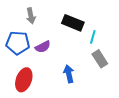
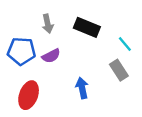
gray arrow: (31, 16) -> (48, 24), moved
cyan line: (93, 37) -> (125, 44), moved, turned -56

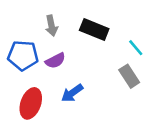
blue arrow: (82, 88) -> (72, 93), moved, turned -114

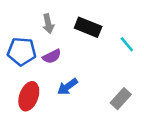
gray rectangle: (129, 76) -> (121, 99), moved, turned 75

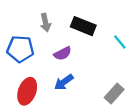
purple semicircle: (52, 56) -> (63, 53), moved

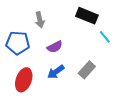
black rectangle: (83, 26) -> (87, 16), moved
gray rectangle: (114, 94) -> (87, 70), moved

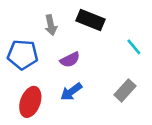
black rectangle: (87, 16) -> (90, 20), moved
gray rectangle: (87, 70) -> (125, 90), moved

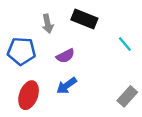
gray rectangle: (125, 90) -> (127, 96), moved

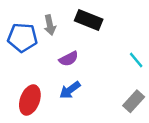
cyan line: (125, 44) -> (136, 60), moved
blue pentagon: (21, 51) -> (22, 37), moved

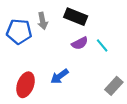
purple semicircle: (69, 59) -> (80, 43), moved
cyan line: (136, 60) -> (102, 45), moved

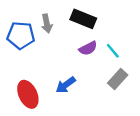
red ellipse: (26, 85) -> (28, 94), turned -45
gray rectangle: (114, 86) -> (118, 79), moved

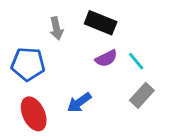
blue pentagon: (21, 35) -> (28, 64), moved

